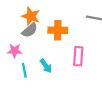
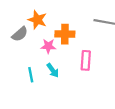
gray semicircle: (30, 30) -> (20, 34), moved
pink star: (15, 51) -> (48, 46), moved

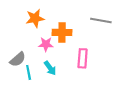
orange star: (37, 20) -> (35, 18), turned -30
gray semicircle: (20, 34) -> (18, 59), moved

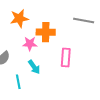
cyan line: (29, 72) -> (18, 82), moved

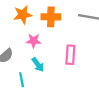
orange cross: (46, 32) -> (51, 17), moved

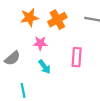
orange cross: (51, 17) -> (57, 20), turned -30
cyan line: (22, 80) -> (23, 90), moved

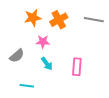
pink rectangle: (77, 57) -> (77, 67), moved
cyan line: (23, 90) -> (27, 86), turned -72

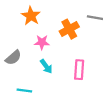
orange star: (33, 18) -> (31, 16), turned -30
orange cross: (59, 20) -> (69, 29), moved

